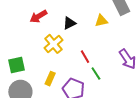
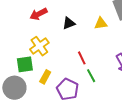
yellow cross: (53, 44) -> (39, 46), moved
green square: (17, 65) -> (25, 64), moved

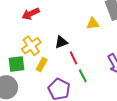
black triangle: (69, 23) -> (61, 42), moved
yellow rectangle: (45, 77) -> (42, 65), moved

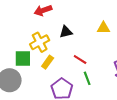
black triangle: (61, 42) -> (66, 32), moved
red line: (73, 58) -> (80, 60), turned -40

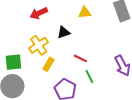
yellow triangle: (103, 28) -> (85, 13), moved
green square: (23, 59) -> (13, 62), moved

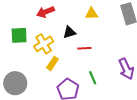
red line: (80, 58) -> (84, 48), moved, turned -32
green square: (13, 62) -> (19, 35), moved

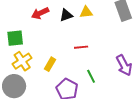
black triangle: (69, 32) -> (66, 15), moved
yellow cross: (44, 44) -> (22, 61), moved

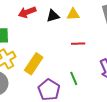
red line: (81, 47) -> (78, 44), moved
yellow rectangle: (50, 64) -> (34, 64), size x1.5

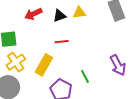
red line: (78, 44) -> (62, 42), moved

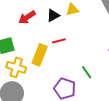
yellow cross: (16, 62) -> (16, 67), turned -30
yellow rectangle: (44, 65) -> (40, 55), moved

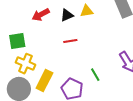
yellow rectangle: (40, 55) -> (44, 81), moved

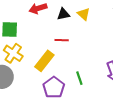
yellow triangle: (87, 11) -> (84, 14), turned 40
yellow rectangle: (44, 81) -> (44, 61), moved

